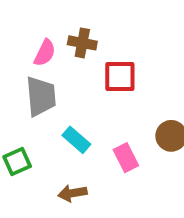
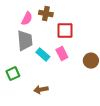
cyan rectangle: (76, 140) -> (43, 55), moved
pink rectangle: (126, 158) -> (62, 54), moved

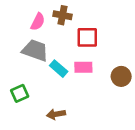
gray trapezoid: (25, 41) -> (35, 50), turned -65
pink rectangle: (62, 54) -> (83, 67), turned -64

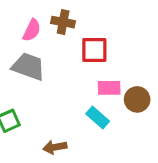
pink rectangle: (83, 67) -> (109, 88), moved
cyan rectangle: (59, 69) -> (98, 118), moved

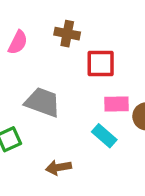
pink semicircle: (32, 30) -> (18, 42), moved
gray trapezoid: (28, 66) -> (43, 102), moved

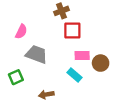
brown cross: (67, 34) -> (61, 11), moved, turned -32
pink semicircle: (18, 42) -> (21, 32), moved

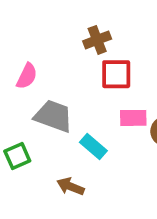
cyan rectangle: (75, 75) -> (93, 146), moved
brown arrow: (46, 95) -> (71, 186), turned 32

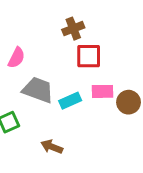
cyan rectangle: (93, 146) -> (70, 101), moved, turned -65

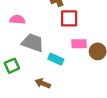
pink semicircle: (16, 58) -> (17, 20), turned -112
cyan rectangle: (70, 101) -> (56, 59), moved, turned 48

